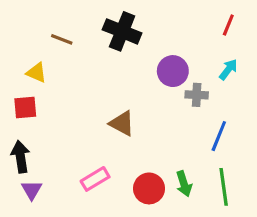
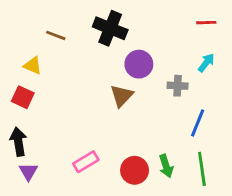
red line: (228, 25) -> (206, 23), turned 66
purple circle: (173, 71) -> (139, 64), moved
red square: (25, 108) -> (23, 97), turned 30
brown triangle: (122, 123) -> (122, 96), moved, turned 45

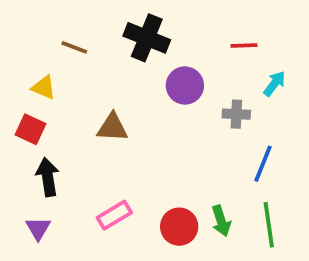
red line: (206, 23) -> (244, 45), moved
brown triangle: (122, 96) -> (112, 127), moved, turned 50
black arrow: (18, 142) -> (48, 177), moved

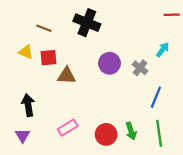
red line: (244, 45) -> (172, 15), moved
purple circle: (185, 86) -> (109, 63), moved
gray cross: (236, 114) -> (140, 68), turned 35
red square: (30, 129) -> (48, 58), moved, turned -30

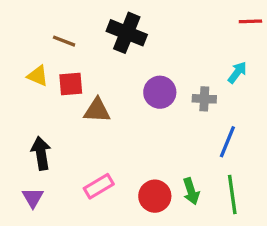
gray cross: (140, 68) -> (204, 99), turned -35

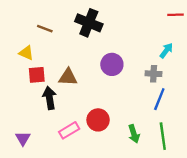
red square: (71, 84) -> (37, 75), moved
gray cross: (204, 99) -> (154, 74), moved
black arrow: (41, 153) -> (49, 98), moved
red circle: (155, 196) -> (98, 120), moved

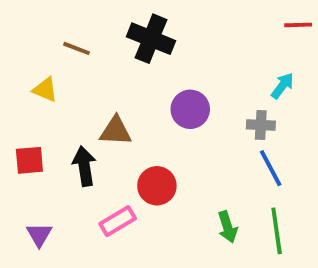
red square: (37, 75) -> (29, 160), moved
blue line: (159, 99) -> (271, 168), turned -50
red circle: (98, 120) -> (157, 186), moved

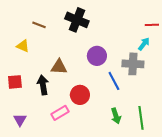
red line: (298, 25) -> (152, 25), moved
gray cross: (261, 125) -> (133, 64), size x1.5
blue line: (271, 168) -> (114, 81), moved

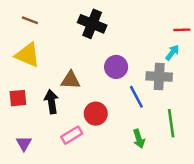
brown line: (39, 25) -> (30, 20), moved
yellow triangle: (23, 46) -> (28, 55), size x1.6
green line: (141, 118) -> (171, 123), moved

